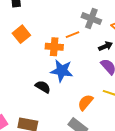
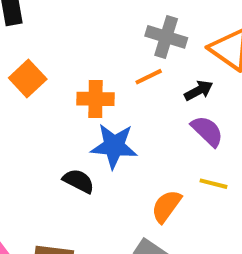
orange line: (73, 35) -> (149, 77), moved

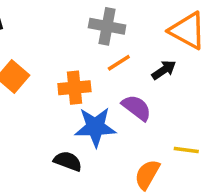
gray cross: (166, 37) -> (107, 26), moved
purple semicircle: (207, 131) -> (137, 108), moved

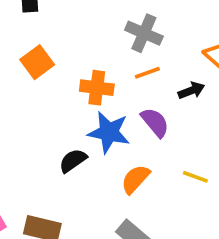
black semicircle: (68, 161) -> (73, 161), turned -68
orange semicircle: (147, 175) -> (135, 179), moved

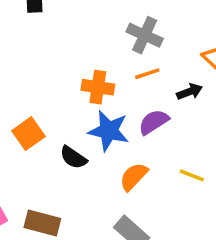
orange square: (37, 62) -> (28, 134), moved
purple semicircle: (155, 122) -> (154, 122), turned -84
black semicircle: (73, 161) -> (73, 157), turned -112

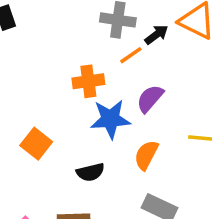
black arrow: (190, 92) -> (156, 35), moved
black semicircle: (73, 157) -> (90, 172), moved, turned -32

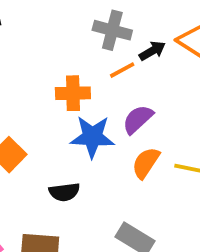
orange semicircle: (146, 155) -> (146, 163), moved

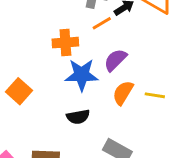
black semicircle: (64, 192) -> (78, 117), moved

